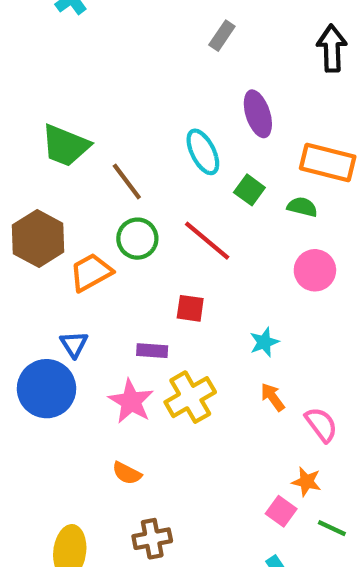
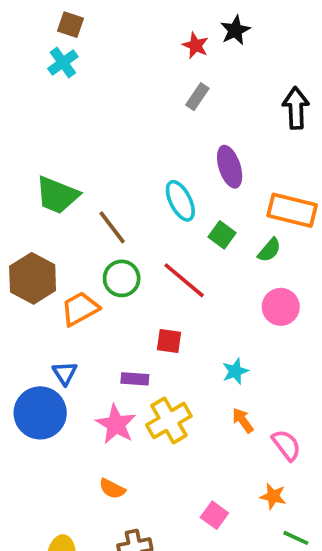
green semicircle: (302, 207) -> (269, 250), turned 116
pink square: (281, 511) -> (214, 515), moved

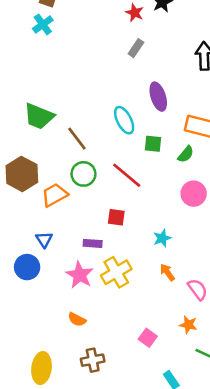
green square: (222, 235) -> (153, 144), turned -30
blue circle: (40, 413) -> (27, 267), size x0.7

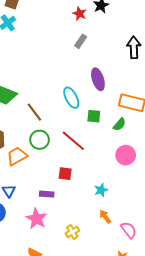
yellow cross: (116, 272) -> (72, 232), moved, size x0.6

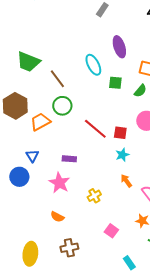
red line: (73, 141) -> (95, 129), moved
red square: (65, 174) -> (120, 133), moved

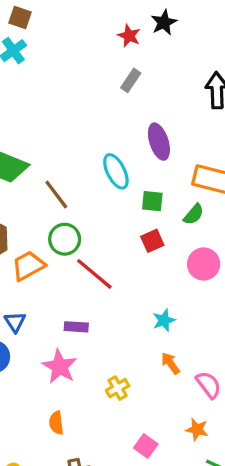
red line: (95, 129) -> (94, 274), moved
red square: (120, 133) -> (152, 241), moved, turned -32
orange semicircle: (57, 217) -> (56, 423), turned 56

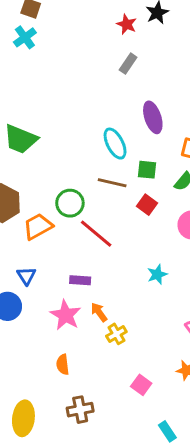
brown line: (56, 195) -> (112, 183), moved, turned -40
red square: (152, 241) -> (147, 205), turned -30
orange arrow: (171, 363) -> (99, 312), moved

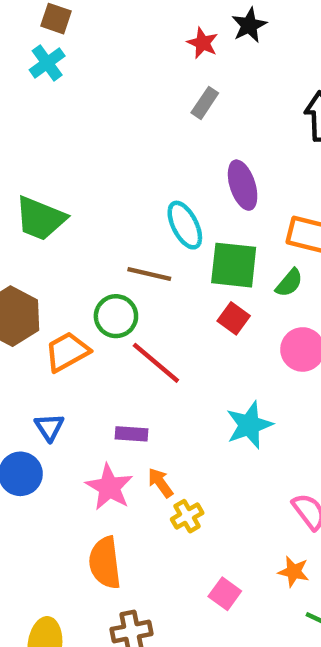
green square: (147, 170) -> (234, 265), size x1.6
brown line: (112, 183) -> (149, 274), moved
cyan star: (157, 274) -> (249, 425), size x1.5
orange semicircle: (63, 365) -> (105, 563), size x1.6

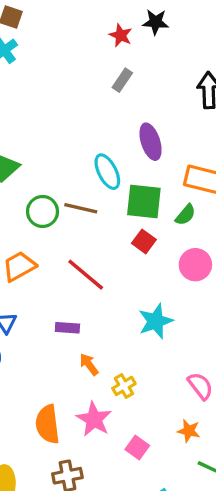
black star: (249, 25) -> (156, 22), turned 30
green circle: (116, 316) -> (43, 211), moved
pink star: (109, 487) -> (94, 419), moved
yellow cross: (187, 516) -> (124, 386), moved

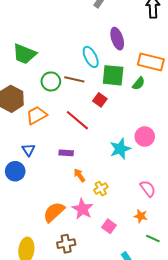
red square: (144, 241) -> (100, 100), moved
pink circle: (195, 265) -> (145, 137), moved
orange semicircle: (47, 424) -> (54, 212), turned 55

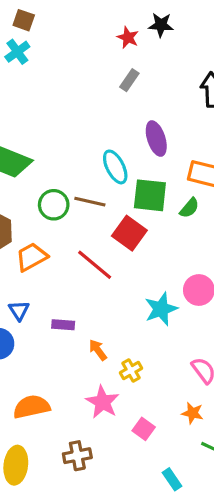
red square: (100, 100) -> (129, 233), size x1.5
purple rectangle: (66, 153) -> (63, 325), moved
orange semicircle: (54, 212) -> (32, 407), moved, turned 30

